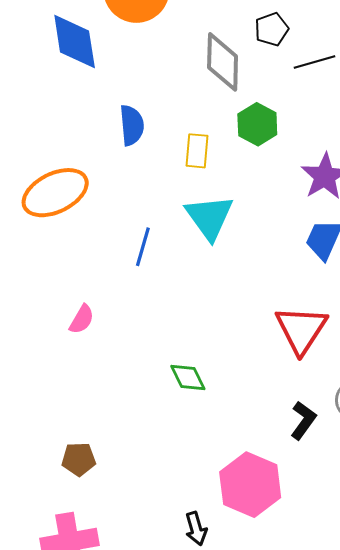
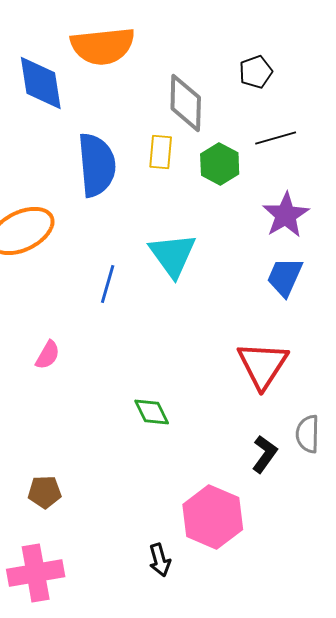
black pentagon: (272, 29) -> (256, 72), moved
black line: (314, 62) -> (276, 138), moved
blue semicircle: (132, 125) -> (97, 165), size x1.6
yellow rectangle: (197, 151) -> (161, 152), moved

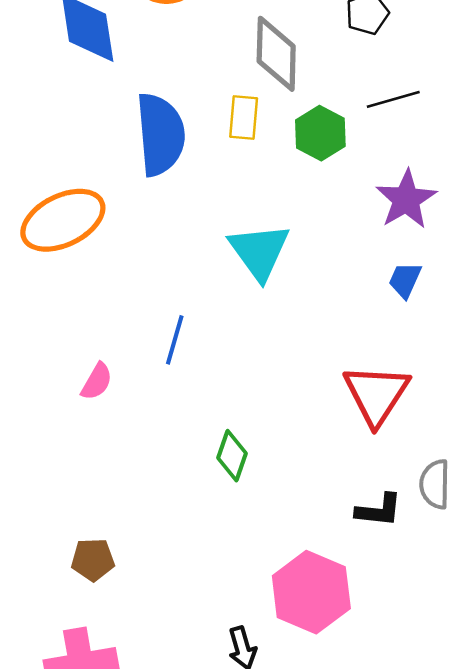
blue trapezoid: (285, 277) -> (405, 280), size x0.7
blue line: (108, 284) -> (175, 340), moved
green diamond: (152, 412) -> (232, 456), turned 45
black L-shape: (265, 454) -> (379, 510), turned 60

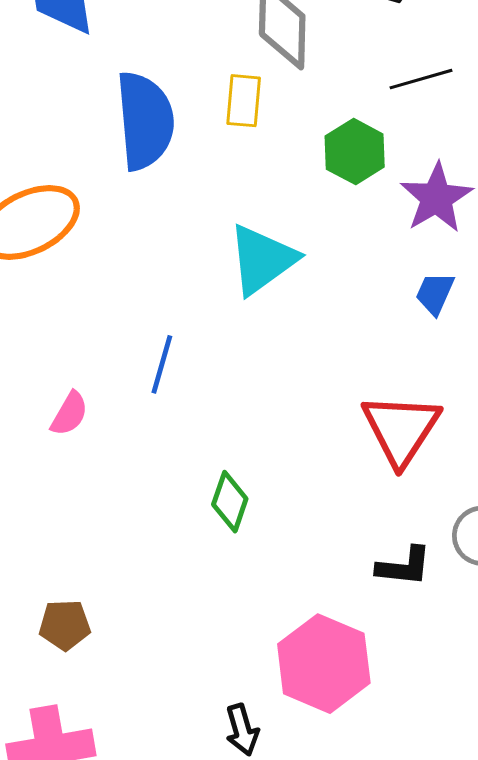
green hexagon: (320, 133) -> (355, 152), moved
cyan triangle: (259, 251) -> (262, 260), turned 30

